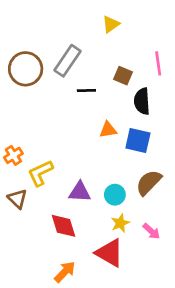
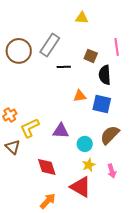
yellow triangle: (111, 24) -> (82, 18), turned 40
purple triangle: (80, 192) -> (61, 131), moved
pink arrow: (151, 231) -> (112, 171), turned 32

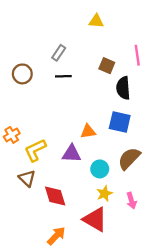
gray rectangle: (50, 45) -> (59, 53), size x0.6
brown circle: (19, 51) -> (22, 74), moved, size x0.7
black line: (64, 67) -> (63, 76), moved
orange triangle: (80, 96) -> (88, 131), moved
brown triangle: (13, 147) -> (27, 178), moved

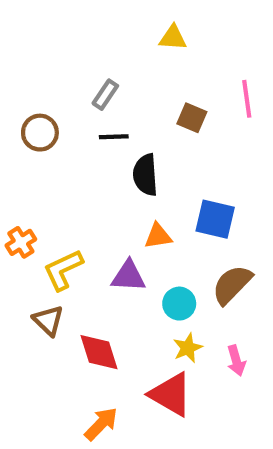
black semicircle: (123, 88) -> (145, 175), moved

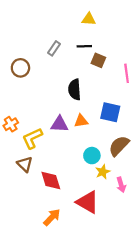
pink line: (247, 99) -> (127, 73), moved
black line: (114, 137) -> (84, 46), moved
purple triangle: (129, 276) -> (59, 124), moved
yellow star: (188, 348) -> (103, 172), moved

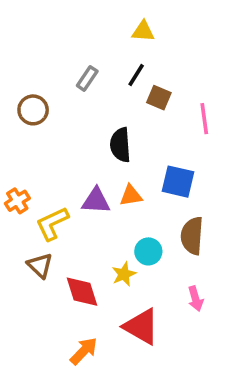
black line: (84, 46) -> (136, 75), turned -56
brown semicircle: (119, 146) -> (192, 236), turned -40
yellow star: (103, 172) -> (124, 274), moved

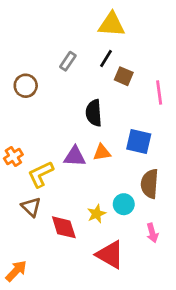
yellow triangle: (143, 31) -> (111, 24), size x1.5
cyan circle: (148, 251) -> (124, 204), moved
orange arrow: (84, 351) -> (16, 271), moved

